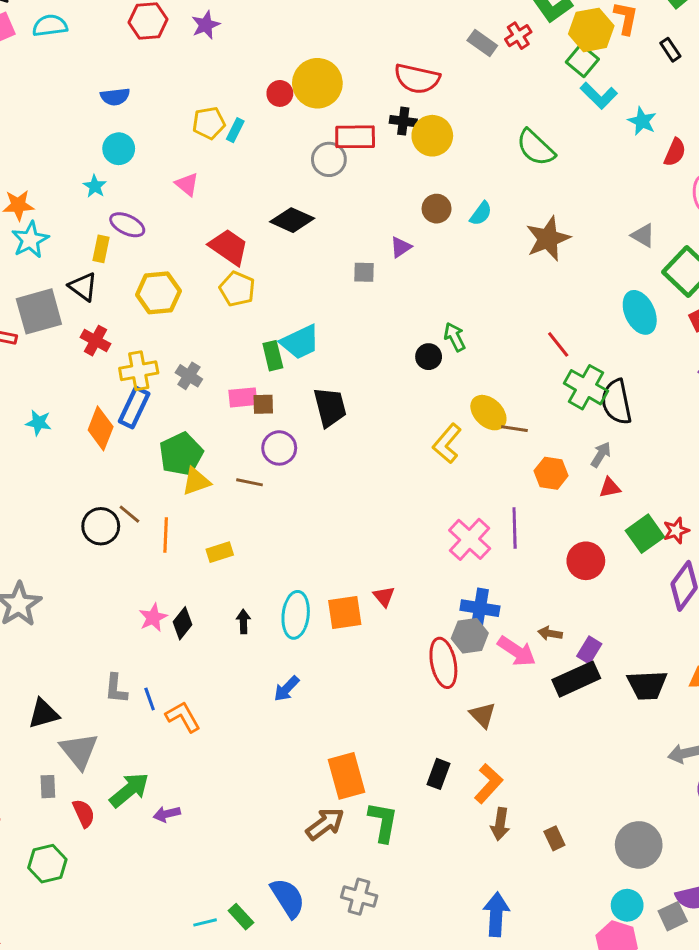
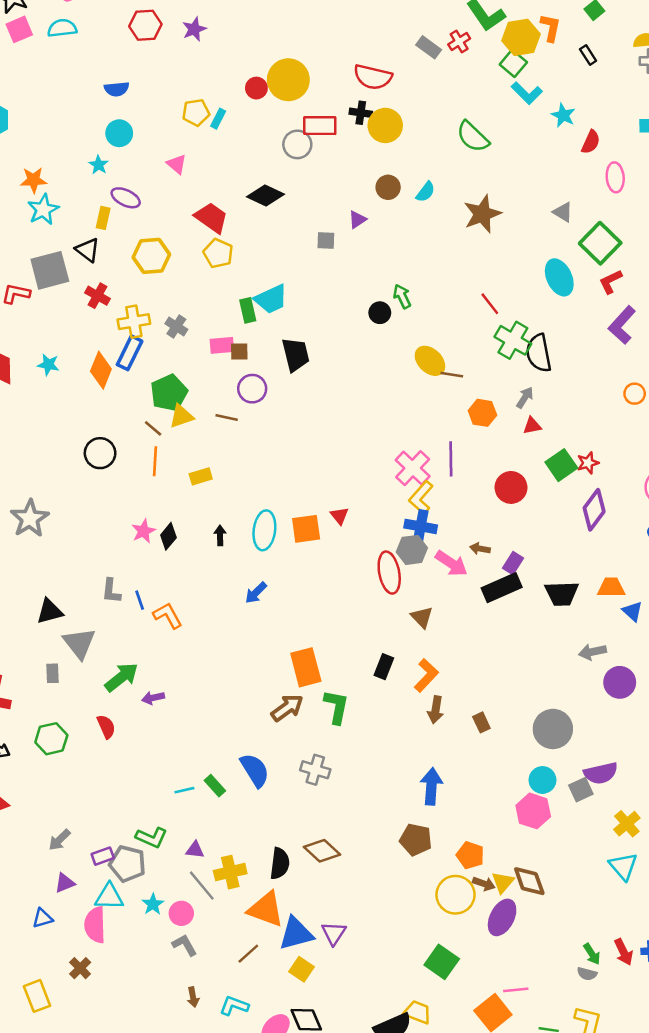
yellow L-shape: (447, 443) -> (421, 498), moved
brown line: (129, 514) -> (153, 428), moved
red semicircle: (84, 813) -> (106, 727), moved

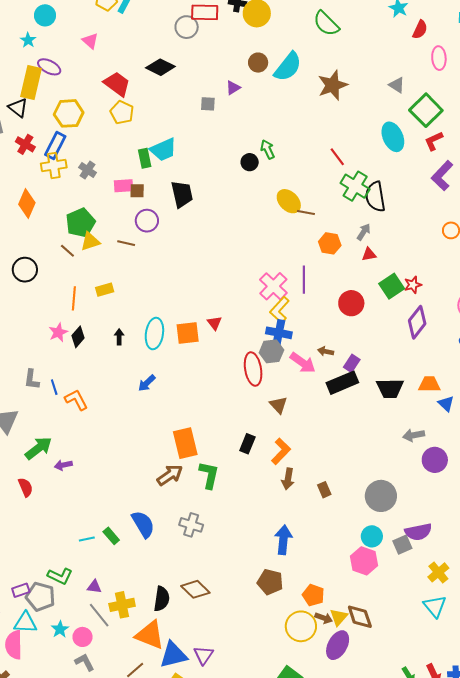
cyan semicircle: (426, 192) -> (288, 67), size x1.8
yellow rectangle: (103, 218) -> (31, 83), size x1.8
blue rectangle: (130, 353) -> (55, 146), moved
orange line: (155, 461) -> (74, 298), moved

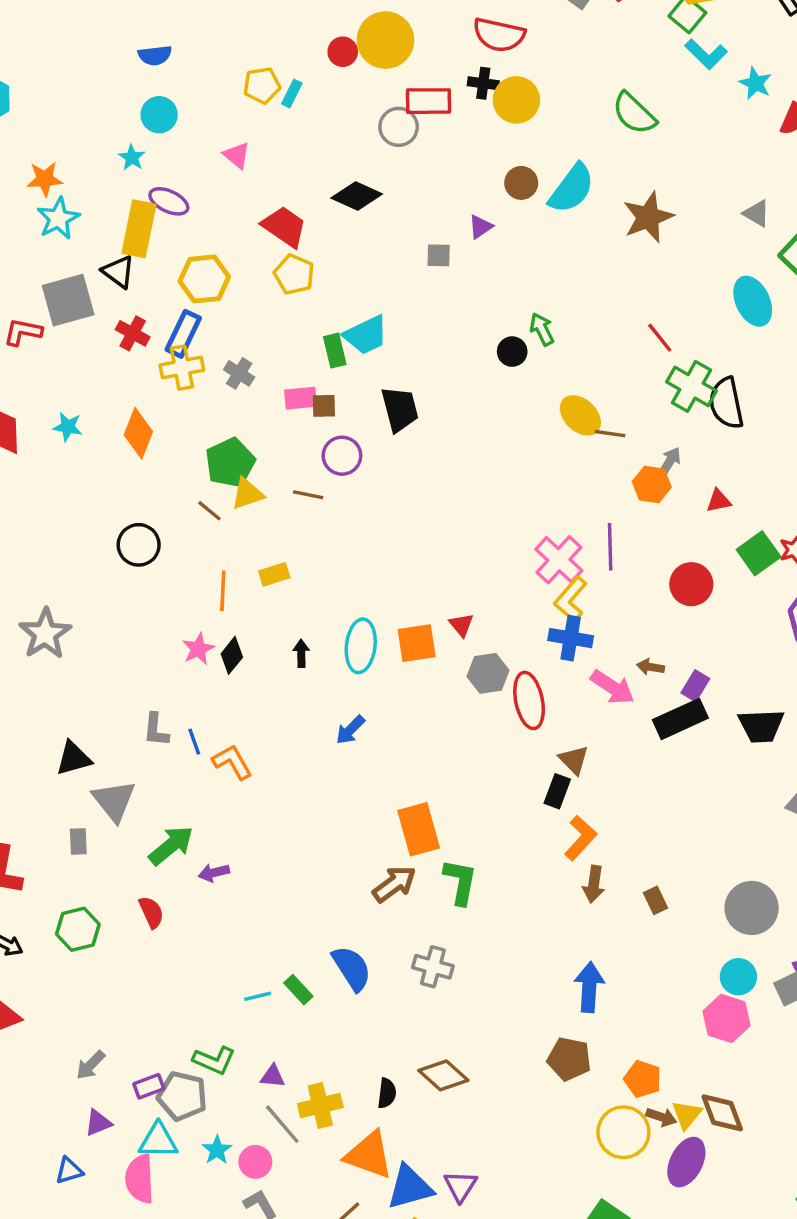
gray arrow: (364, 232) -> (670, 462), moved
gray hexagon: (271, 351) -> (488, 673), moved
black rectangle: (247, 444) -> (557, 791), moved
black semicircle: (162, 599) -> (387, 1093), size x0.7

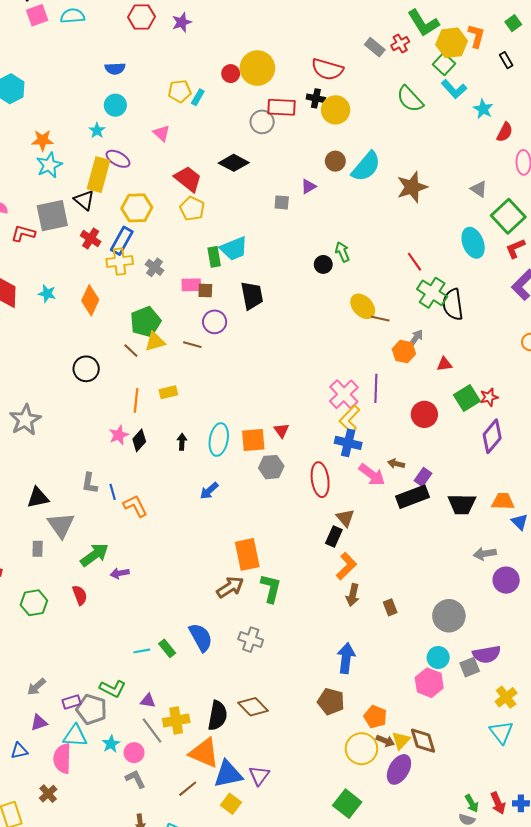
green semicircle: (634, 113) -> (410, 99), moved
gray hexagon: (488, 673) -> (271, 467), moved
black semicircle: (387, 1093) -> (217, 716), size x1.6

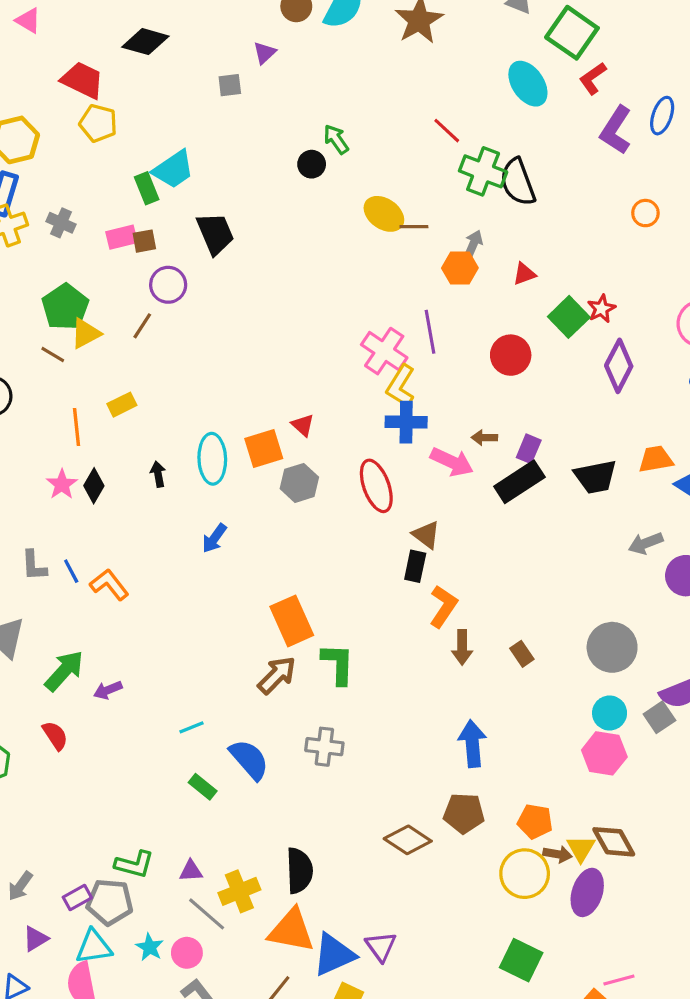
brown line: (192, 345) -> (142, 326), turned -60
cyan line: (142, 651) -> (192, 727), moved
brown diamond: (253, 707) -> (408, 840), moved

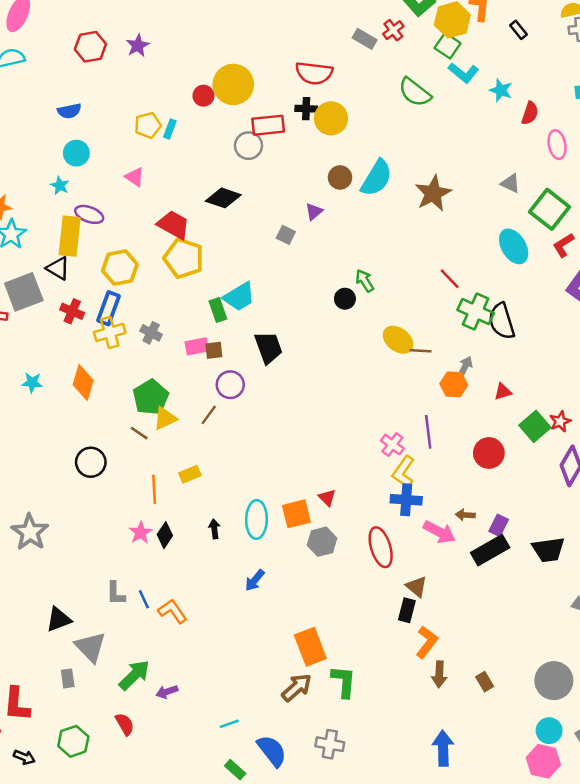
gray square: (230, 85) -> (286, 235), turned 30
yellow pentagon: (98, 123) -> (184, 258), size x1.4
pink cross: (384, 351) -> (392, 445), size x0.7

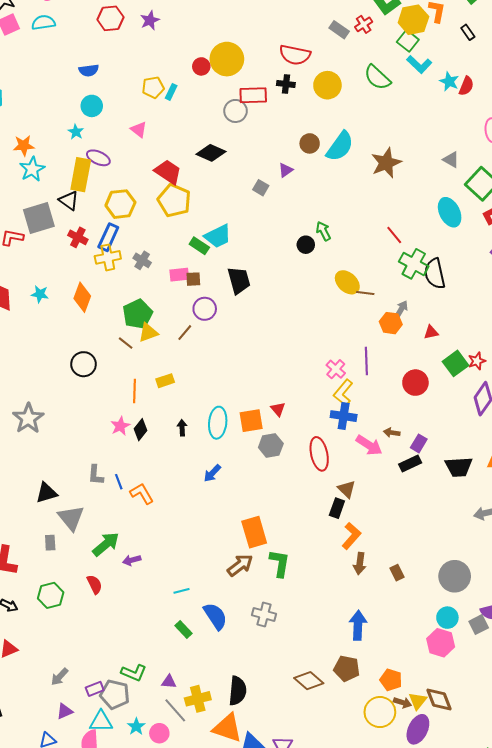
red semicircle: (530, 113) -> (466, 86), moved
yellow circle: (331, 118) -> (327, 85), moved
green rectangle: (218, 310) -> (199, 246), turned -42
black rectangle: (490, 550) -> (410, 464), size x0.7

